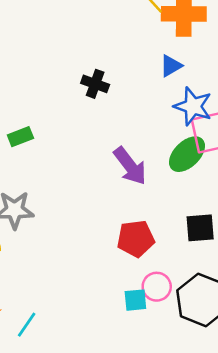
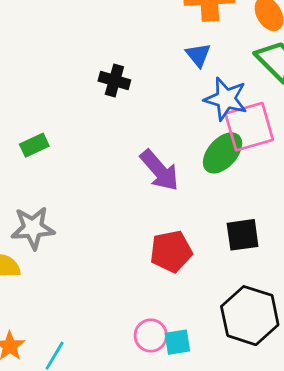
blue triangle: (171, 66) -> (198, 55), turned -35
pink circle: (157, 287) -> (151, 335), moved
cyan square: (135, 300) -> (177, 342), moved

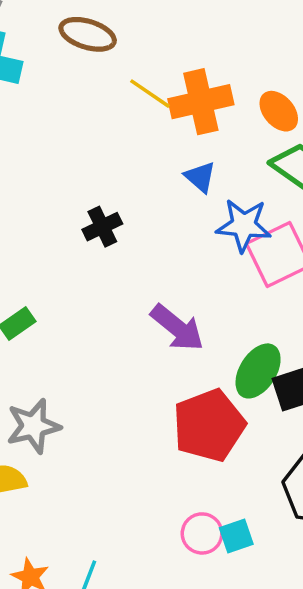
black cross: (114, 81) -> (102, 227), turned -32
green ellipse: (223, 153) -> (258, 371), moved
red pentagon: (171, 251) -> (209, 425), size x1.4

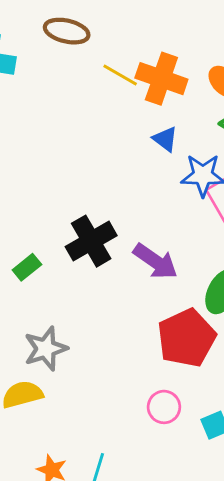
orange cross: (201, 102) -> (161, 79), turned 36
black cross: (102, 227) -> (91, 241), moved, size x1.6
pink circle: (202, 533) -> (164, 407), moved

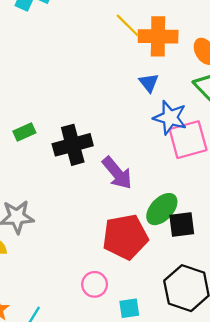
orange cross: (161, 79) -> (158, 36), turned -33
green rectangle: (27, 267) -> (24, 132), moved

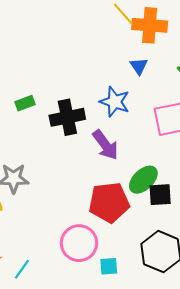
blue star: (170, 118) -> (115, 102), moved
pink circle: (95, 284) -> (79, 243), size x1.6

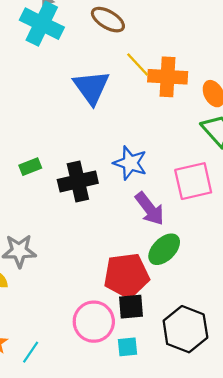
blue triangle: (139, 66) -> (91, 87), moved, size x1.8
purple arrow: (105, 145) -> (150, 209), moved
black square: (160, 195) -> (131, 307), moved

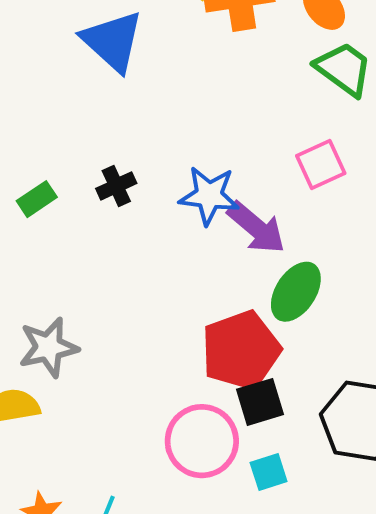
blue star: (130, 163) -> (209, 195), moved
black cross: (78, 181) -> (116, 186), moved, size x0.6
pink square: (193, 181) -> (321, 165), size x0.7

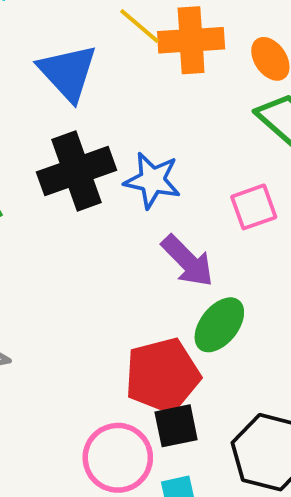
black cross: (116, 186) -> (77, 171), moved, size x2.0
blue star: (209, 195) -> (152, 180), moved

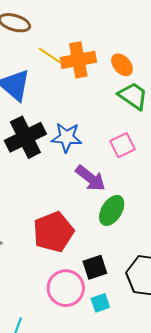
red pentagon: (162, 375) -> (53, 232), moved

